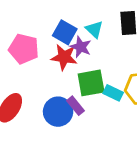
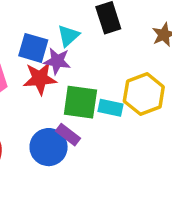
cyan triangle: (94, 29) -> (68, 36), turned 48
green square: (91, 83) -> (80, 102), turned 32

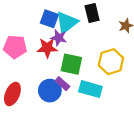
cyan triangle: (68, 36) -> (67, 22), size x1.6
blue square: (33, 48) -> (49, 19), moved
cyan rectangle: (110, 108) -> (90, 89), moved, size x1.5

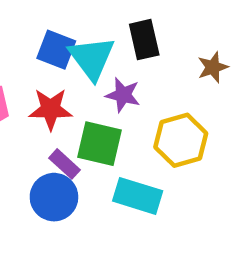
cyan triangle: (67, 22) -> (92, 58), turned -30
purple star: (59, 38) -> (123, 95), moved
purple rectangle: (62, 84) -> (65, 164), moved

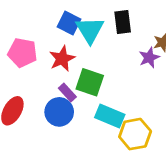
purple star: (123, 95) -> (149, 58), moved, turned 30
red star: (51, 109) -> (62, 59), turned -30
yellow hexagon: (181, 140) -> (135, 134), moved

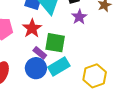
purple star: (149, 58) -> (79, 17), moved
cyan rectangle: (110, 116) -> (59, 66), moved, turned -45

